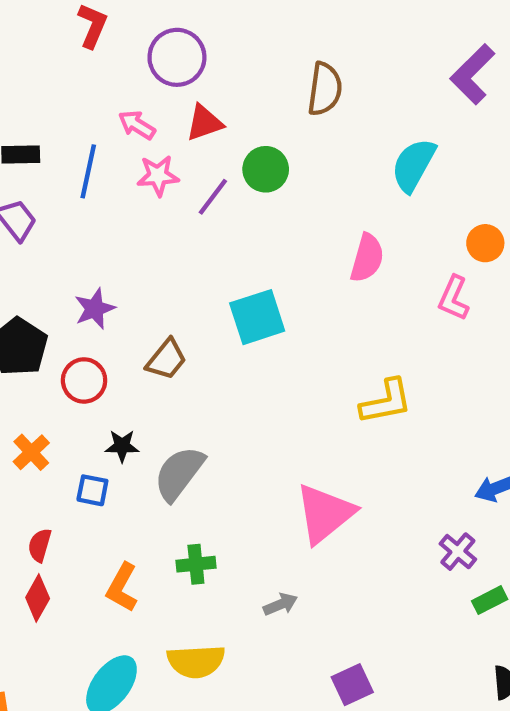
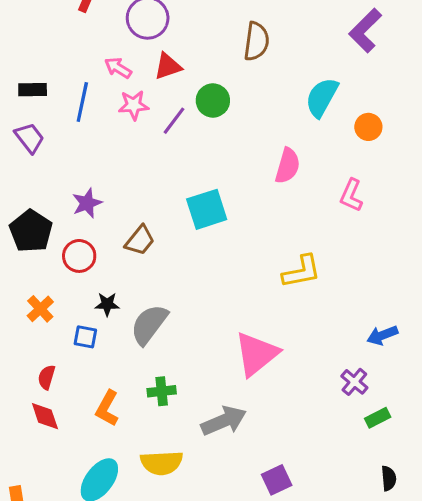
orange circle: (485, 243) -> (368, 127), moved
red diamond: (38, 598) -> (45, 416), turned -48
gray arrow: (280, 604) -> (224, 421), size x1.8

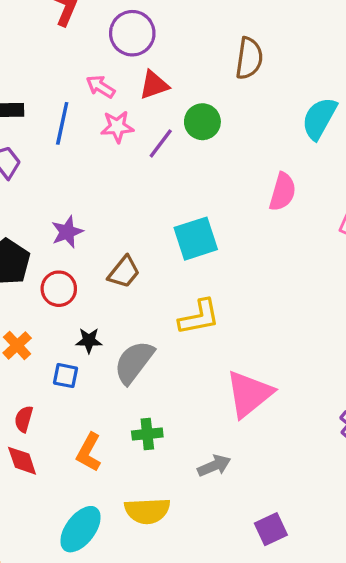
yellow L-shape: (302, 272) -> (199, 317), moved
gray arrow: (224, 421) -> (214, 466), size x0.7

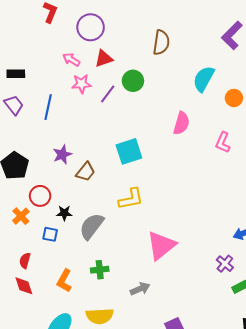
blue line: (62, 123) -> (48, 107), moved
purple star: (67, 232) -> (62, 155), moved
red circle: (59, 289) -> (40, 196), moved

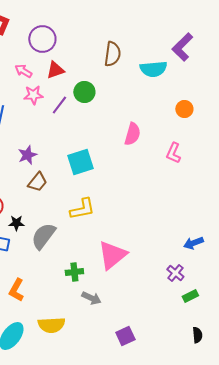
cyan semicircle: (204, 79) -> (153, 69), moved, turned -124
purple star: (62, 155) -> (27, 155), moved
green cross: (100, 270) -> (74, 272), moved
gray arrow: (140, 289) -> (91, 298), turned 48

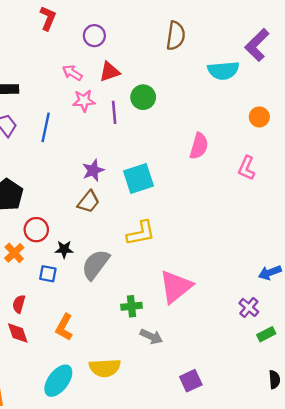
purple circle: (42, 39) -> (94, 36), size x0.7
brown semicircle: (112, 54) -> (176, 36), moved
purple line: (59, 105) -> (114, 112), turned -42
purple star: (27, 155) -> (93, 170), moved

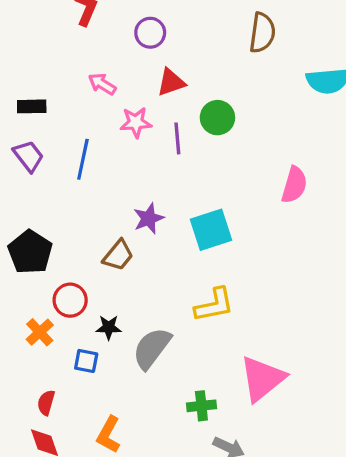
pink arrow: (72, 73) -> (102, 84), moved
brown trapezoid: (89, 202) -> (118, 255), moved

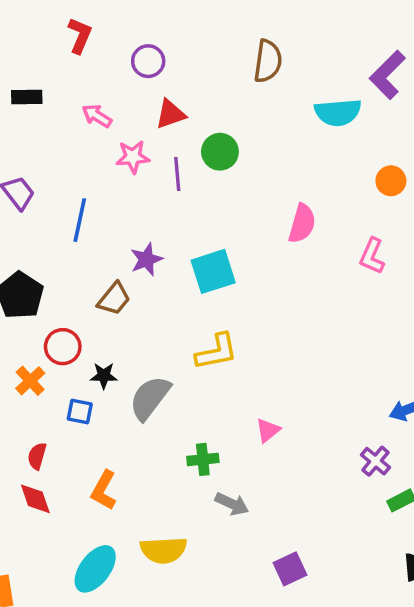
black rectangle: (32, 106) -> (27, 97), moved
blue line: (83, 159) -> (80, 220), moved
pink triangle: (262, 379) -> (268, 430), size x0.5

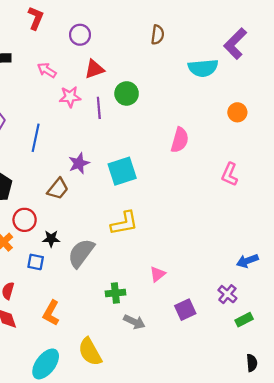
brown semicircle: (268, 61) -> (158, 35), size x0.7
pink L-shape: (372, 256) -> (230, 174), moved
yellow semicircle: (164, 550) -> (90, 352), turned 64
purple square: (290, 569) -> (185, 310), moved

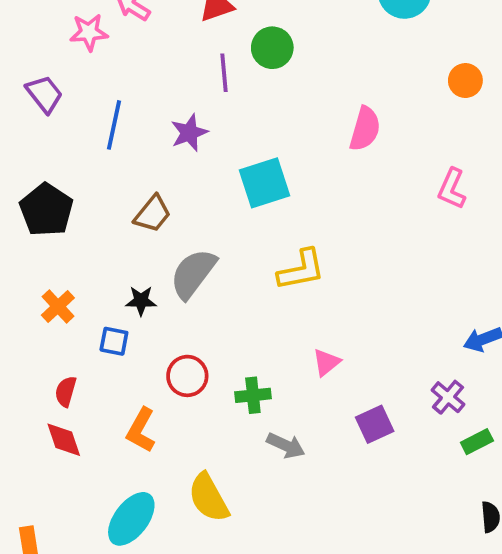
pink star: (70, 97) -> (89, 32), moved
purple star: (79, 163) -> (189, 133), moved
red circle: (25, 220) -> (187, 376), moved
yellow L-shape: (124, 223) -> (301, 270), moved
gray semicircle: (81, 253) -> (193, 274), moved

